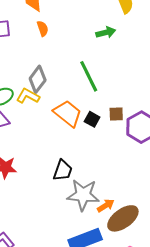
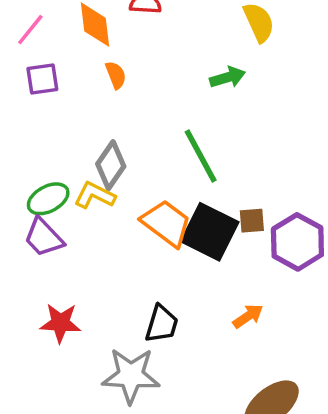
black square: (92, 119) -> (210, 232), size x2.0
gray star: (83, 195) -> (131, 376), moved
orange arrow: (106, 206) -> (248, 316), moved

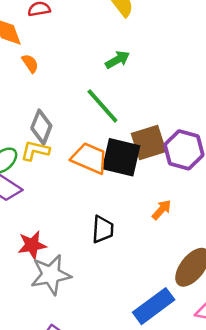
green arrow: (228, 77) -> (117, 60), moved
brown square: (252, 221) -> (149, 143), size x1.8
gray star: (131, 376) -> (51, 275), moved

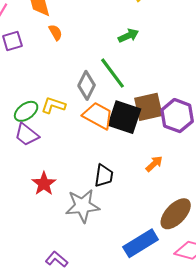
gray diamond: (41, 127) -> (87, 85), moved
red star: (32, 245) -> (44, 184), turned -30
gray star: (51, 275) -> (83, 206), moved

